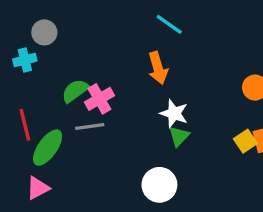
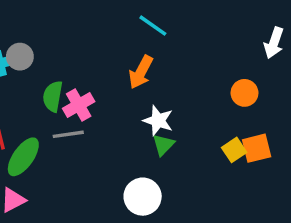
gray circle: (44, 32) -> (20, 57), moved
orange arrow: (158, 68) -> (141, 72), turned 44
green semicircle: (75, 91) -> (53, 96), turned -44

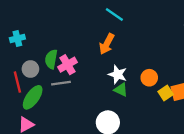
gray circle: (20, 57) -> (30, 69), moved
orange circle: (244, 93) -> (149, 78), moved
green triangle: (163, 145) -> (121, 90), turned -48

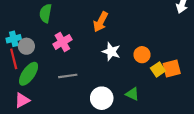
cyan cross: (17, 38) -> (14, 39), moved
green semicircle: (51, 59) -> (46, 13), moved
gray line: (61, 83) -> (68, 76), moved
green triangle: (121, 90) -> (132, 94), moved

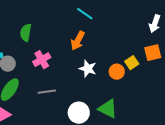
orange square: (172, 68) -> (153, 53), moved
yellow square: (158, 70) -> (132, 63), moved
green triangle: (132, 94) -> (108, 109), size x1.5

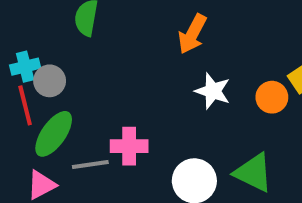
pink cross: (42, 60) -> (129, 146), moved, turned 30
gray line: (47, 92) -> (90, 164), moved

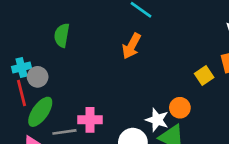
white star: (213, 91) -> (157, 120), moved
orange circle: (272, 97) -> (180, 108), moved

